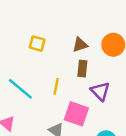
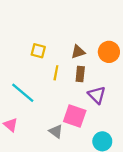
yellow line: (56, 86) -> (56, 73), moved

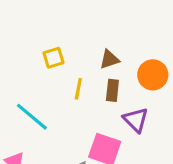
yellow square: (38, 51) -> (54, 58), turned -32
orange circle: (109, 52) -> (153, 75), moved

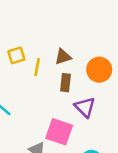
yellow line: (78, 89) -> (37, 67), moved

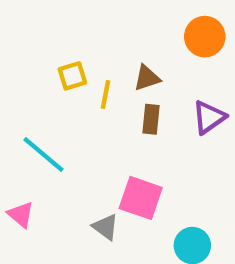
orange circle: (99, 70) -> (205, 37), moved
purple triangle: (85, 107) -> (209, 117), moved, turned 40

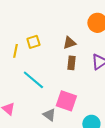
yellow line: (105, 95) -> (15, 51), moved
cyan line: (43, 155) -> (33, 80), moved

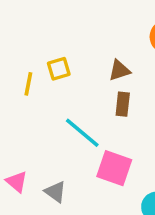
cyan line: (33, 80) -> (82, 133), moved
gray triangle: (49, 115) -> (55, 192), moved

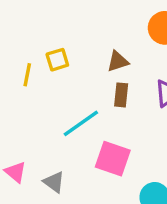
cyan line: (82, 133) -> (81, 123), turned -75

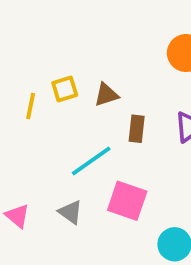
brown triangle: (118, 61) -> (106, 95), moved
gray triangle: (54, 182) -> (70, 212), moved

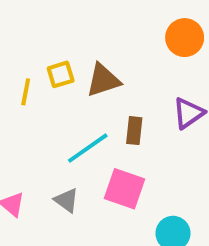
brown triangle: (106, 95) -> (103, 80), size x1.4
brown rectangle: (137, 129) -> (134, 131), moved

